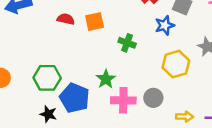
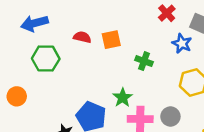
blue star: (165, 25) -> (182, 43), turned -30
green hexagon: (47, 78) -> (46, 59), moved

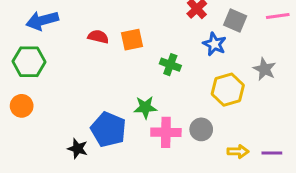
green hexagon: (46, 59) -> (29, 62), moved
green star: (123, 98) -> (145, 107), turned 30

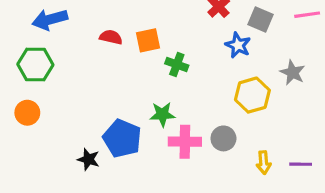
green cross: (170, 65) -> (177, 64), moved
yellow arrow: (238, 151) -> (264, 163), turned 84

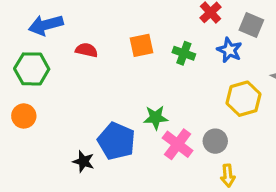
red semicircle: (111, 37) -> (87, 50), moved
green cross: (177, 64) -> (184, 53), moved
pink cross: (185, 142) -> (178, 144), turned 36
yellow arrow: (264, 163) -> (228, 176), moved

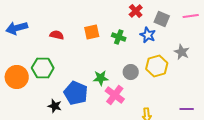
blue arrow: (46, 25) -> (17, 28), moved
green hexagon: (32, 69) -> (43, 68), moved
orange circle: (24, 116) -> (17, 77), size x1.5
gray circle: (215, 141) -> (131, 72), moved

